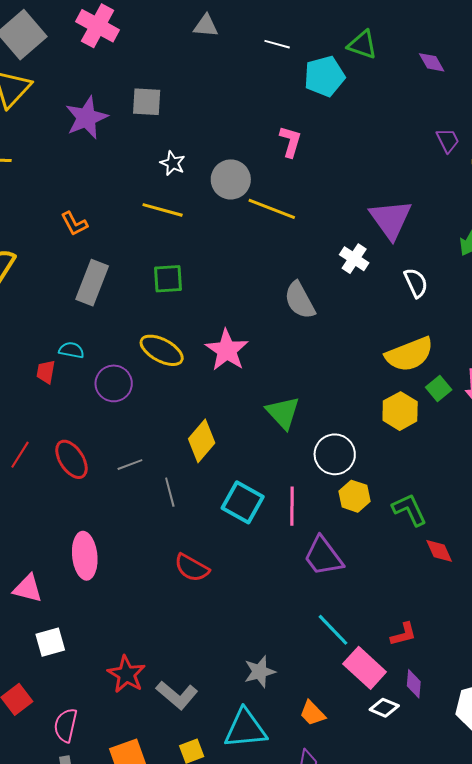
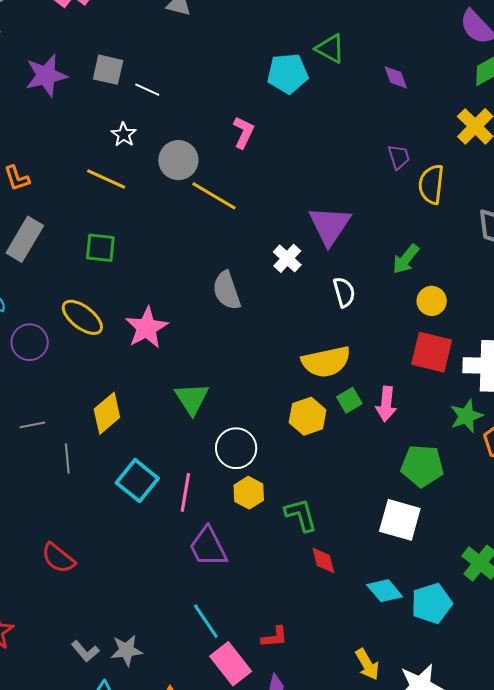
white line: (277, 44) -> (147, 90), moved
red semicircle: (192, 568) -> (58, 558), moved
gray L-shape: (177, 695) -> (85, 651), moved, size x0.7

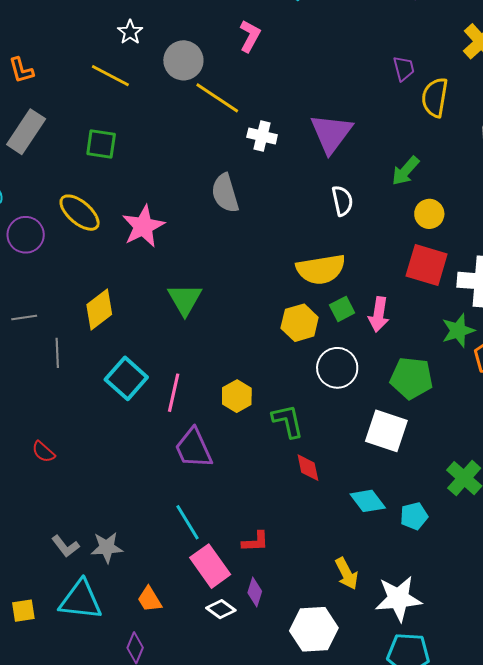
white cross: (287, 258) -> (262, 136), moved, turned -32
white circle: (236, 448) -> (337, 368), moved
red semicircle: (58, 558) -> (43, 452), size x0.7
cyan pentagon: (432, 603) -> (414, 516), size x0.7

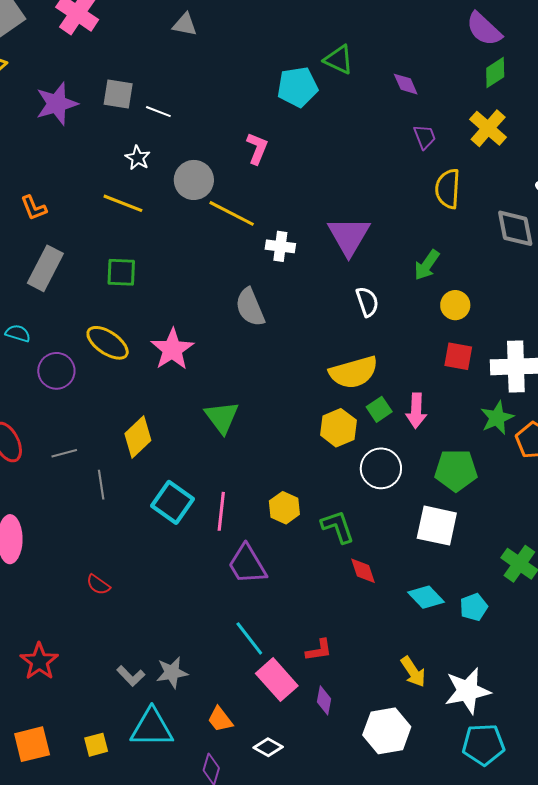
purple trapezoid: (404, 68) -> (425, 137), moved
red square: (427, 265) -> (458, 356), size x0.7
white diamond: (221, 609) -> (268, 747), moved

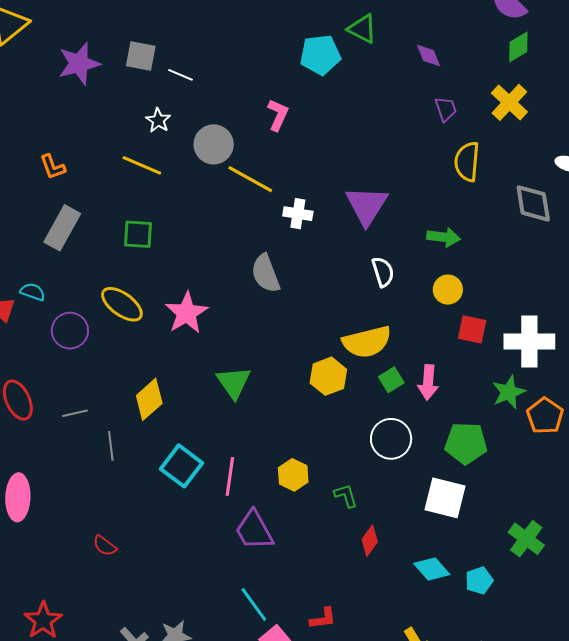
green arrow: (427, 265) -> (444, 237), turned -120
yellow circle: (455, 305) -> (448, 290), moved
yellow hexagon: (338, 428) -> (328, 376), moved
green L-shape: (338, 527) -> (346, 496), size x0.7
red diamond: (363, 571) -> (370, 541), turned 52

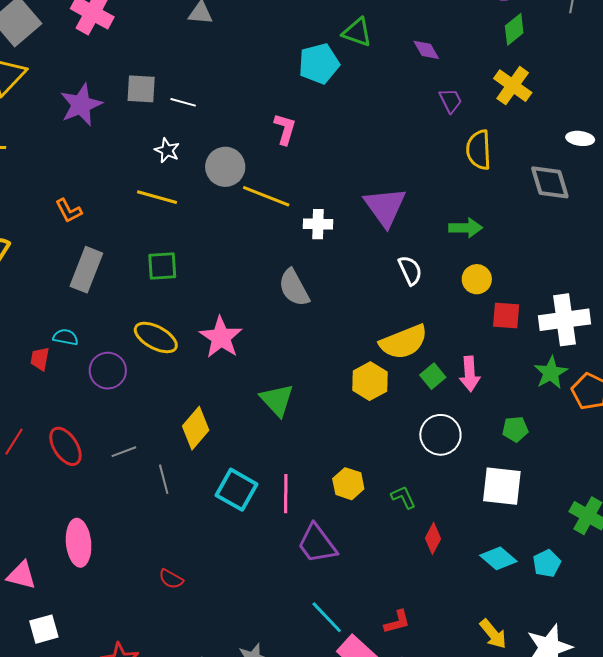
green pentagon: (466, 443) -> (515, 429), size x0.6

